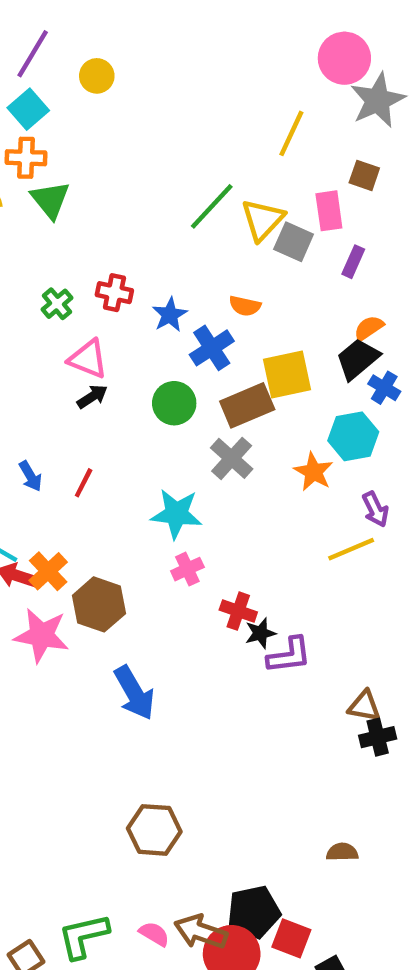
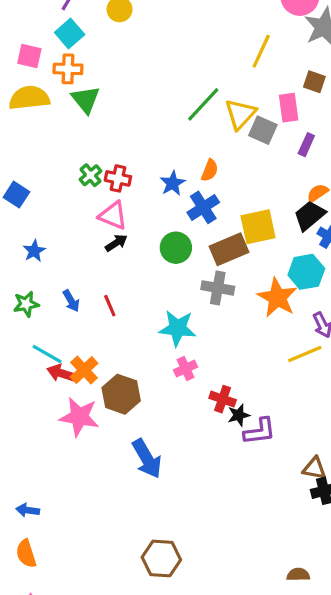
red cross: (114, 293) -> (118, 178), moved
orange semicircle: (245, 306) -> (210, 170), moved, turned -80
gray cross: (232, 458) -> (218, 288), turned -32
orange star: (313, 472) -> (277, 298), size x1.4
red line: (84, 483) -> (110, 306), turned -50

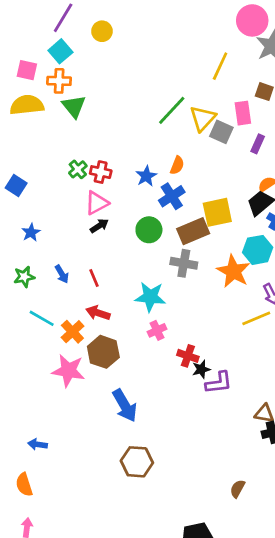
pink triangle: (113, 215) -> (97, 203), turned -50
red arrow: (62, 373) -> (98, 313), moved
blue arrow: (28, 510) -> (38, 444), moved
brown hexagon: (161, 558) -> (137, 462), moved
brown semicircle: (298, 575) -> (237, 489), moved, turned -60

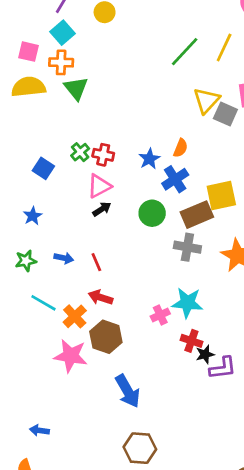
green line: (172, 110) -> (185, 52), moved
blue square: (16, 185) -> (43, 168), moved
blue arrow: (62, 274) -> (64, 258), turned -48
cyan star: (150, 297) -> (187, 303), moved

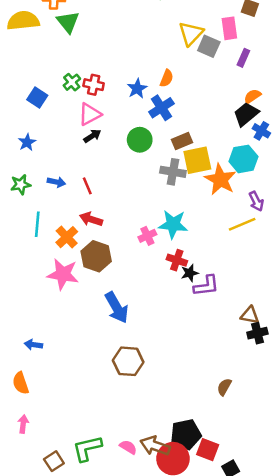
yellow square: (221, 196) -> (197, 160), moved
brown rectangle: (197, 215) -> (182, 141), size x0.7
cyan line: (43, 303) -> (37, 224), turned 65

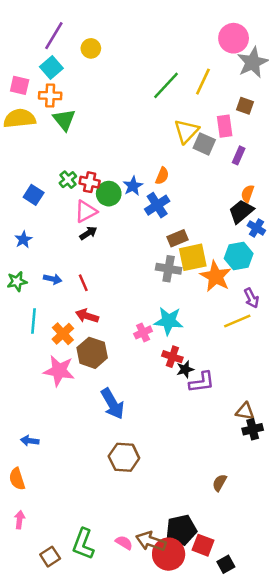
orange semicircle: (252, 96) -> (248, 194), turned -36
green circle: (140, 140) -> (109, 194), moved
green L-shape: (87, 448) -> (83, 544), turned -56

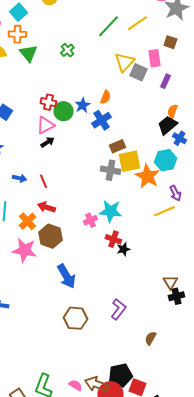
yellow line: (203, 82) -> (137, 23), turned 30
green cross: (68, 180) -> (67, 50), moved
purple L-shape: (202, 382) -> (118, 309), moved, turned -45
brown triangle: (245, 411) -> (170, 282), turned 49

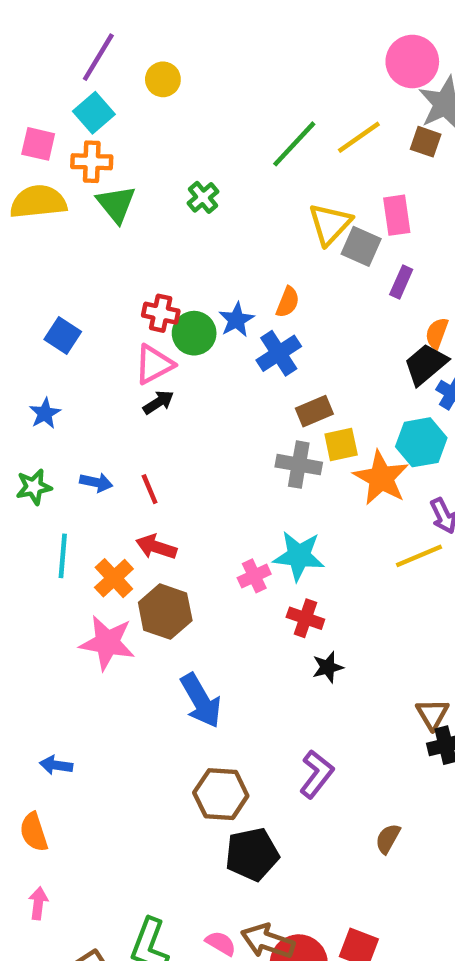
brown square: (170, 42) -> (426, 142), moved
purple rectangle: (165, 81) -> (401, 282), moved
yellow square: (129, 161) -> (341, 445), size x0.7
black star: (123, 249) -> (328, 667), moved
black pentagon: (120, 375) -> (252, 854), moved

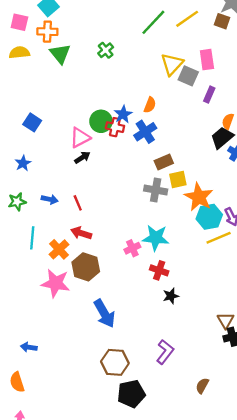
yellow semicircle: (38, 202) -> (19, 53), size x0.7
red cross: (161, 313) -> (115, 127), moved
cyan hexagon: (421, 442) -> (209, 217), moved

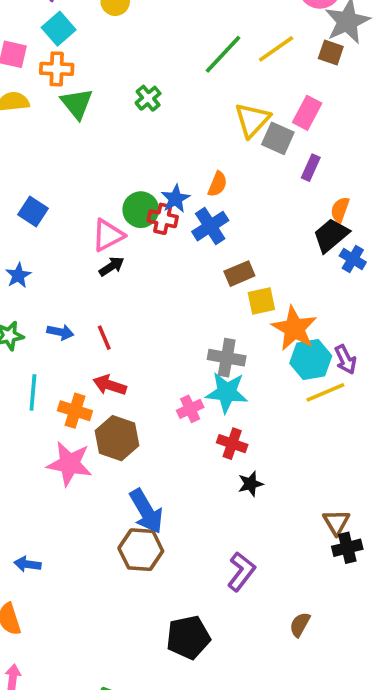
pink rectangle: (207, 60) -> (307, 113), turned 36
gray cross: (156, 190) -> (227, 358), moved
orange cross: (59, 249) -> (75, 411), turned -30
brown hexagon: (115, 362) -> (141, 550), moved

